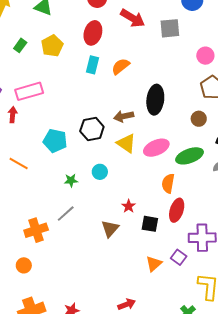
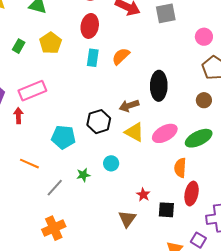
gray line: (66, 214) -> (55, 188), moved

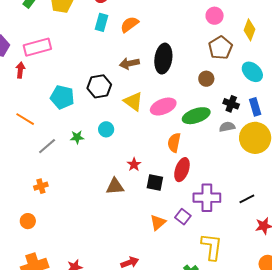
brown arrow: (129, 106) -> (129, 63), moved
brown triangle: (127, 219) -> (115, 186), turned 42
orange cross: (54, 228) -> (41, 186), size x0.6

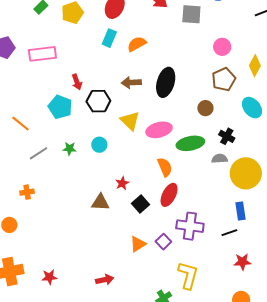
red arrow: (20, 70) -> (77, 82), moved, turned 147
blue rectangle: (255, 107) -> (240, 211), moved
orange semicircle: (174, 143) -> (165, 167), turned 138
black square: (155, 183) -> (140, 204), turned 30

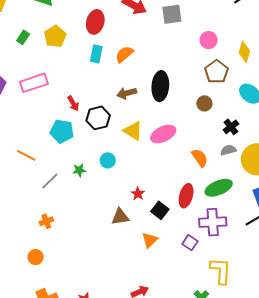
black cross: (227, 136) -> (231, 127), turned 35
green ellipse: (190, 143) -> (219, 188), moved
orange semicircle: (165, 167) -> (200, 158), moved
orange triangle: (138, 244) -> (150, 240), moved

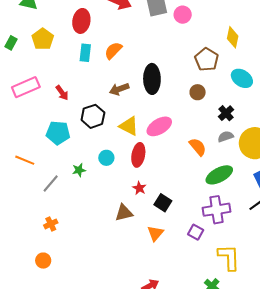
pink circle: (209, 40) -> (183, 15), moved
red arrow: (73, 103) -> (62, 93), moved
red ellipse: (186, 196) -> (138, 155), moved

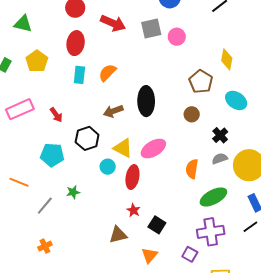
orange semicircle: (198, 147) -> (192, 169), turned -132
cyan circle: (106, 158) -> (108, 167), moved

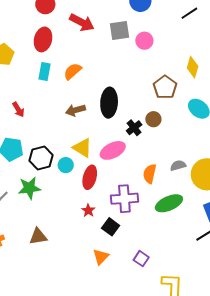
black cross: (220, 135) -> (134, 128), moved
black hexagon: (87, 138) -> (41, 158), moved
green star: (73, 192) -> (29, 188), size x1.6
purple cross: (211, 232) -> (124, 199), moved
brown triangle: (118, 235) -> (38, 236), moved

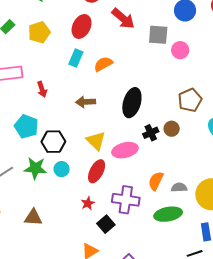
brown arrow: (76, 110) -> (86, 102), moved
cyan circle: (66, 165) -> (62, 169), moved
gray semicircle: (178, 165) -> (179, 187), moved

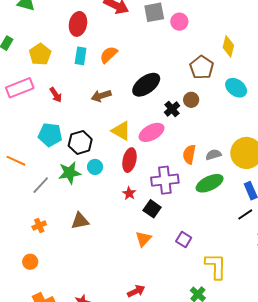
yellow pentagon: (39, 32) -> (40, 54), moved
black ellipse: (132, 103) -> (146, 85), turned 52

